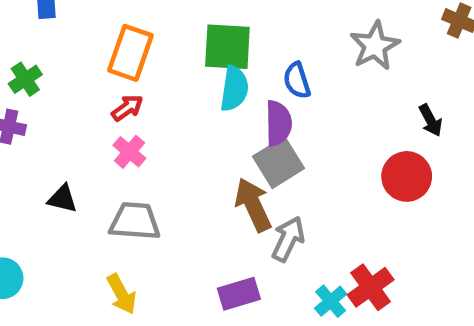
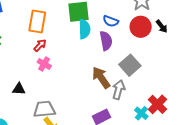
blue semicircle: (297, 81) -> (111, 21), turned -42
black arrow: (431, 120) -> (162, 26), moved
gray square: (279, 162) -> (130, 65), moved
red circle: (407, 176) -> (141, 27), moved
gray trapezoid: (135, 221) -> (44, 109), moved

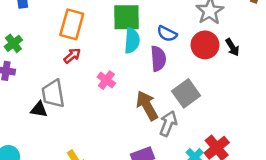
pink cross: (44, 64) -> (106, 80), moved
gray trapezoid: (44, 109) -> (53, 94), moved, turned -100

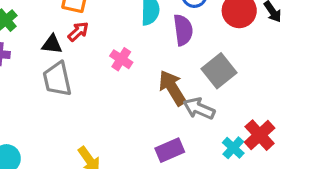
black triangle: (39, 110) -> (52, 44), moved
gray arrow: (168, 124) -> (199, 109), turned -85

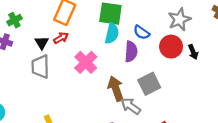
black triangle: (52, 44) -> (42, 43), turned 40
pink cross: (121, 59) -> (86, 62), size x1.5

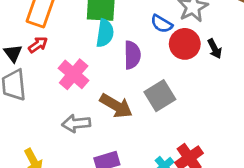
blue semicircle: (141, 32) -> (162, 24), moved
brown arrow: (116, 89) -> (116, 106), turned 145
gray arrow: (131, 106) -> (76, 123), moved, turned -36

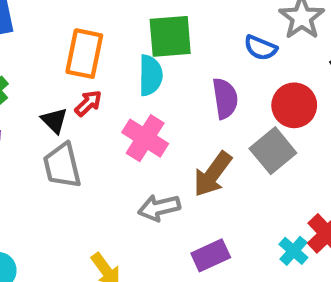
cyan semicircle: (105, 33) -> (150, 75), moved
red circle: (185, 44) -> (294, 105), moved
brown arrow: (116, 106) -> (212, 174), turned 104

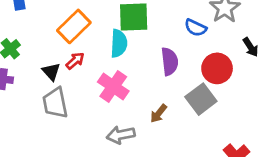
orange rectangle: (84, 54) -> (74, 26), turned 32
brown arrow: (212, 174) -> (159, 113), size x0.6

